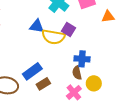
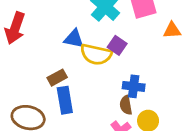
blue rectangle: (32, 71) -> (65, 100), turned -66
brown rectangle: (43, 84) -> (57, 78), moved

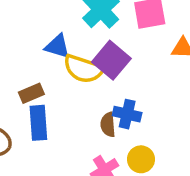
purple square: (117, 45) -> (111, 60), size x1.5
brown semicircle: (126, 105) -> (108, 125), moved

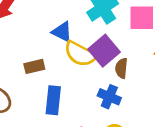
blue rectangle: (38, 123) -> (53, 100), moved
brown semicircle: (108, 125) -> (121, 68), moved

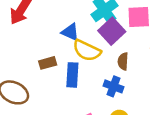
purple square: (104, 51) -> (112, 31), moved
blue rectangle: (53, 100) -> (72, 75), moved

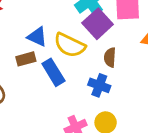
blue triangle: (70, 32) -> (37, 37), moved
blue rectangle: (72, 75) -> (53, 72), turned -35

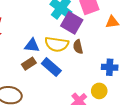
brown semicircle: (110, 57) -> (78, 47), moved
blue cross: (99, 85) -> (110, 67), moved

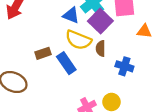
blue triangle: (32, 45) -> (71, 15), moved
blue cross: (110, 67) -> (124, 66), moved

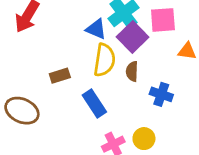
yellow semicircle: (78, 40) -> (104, 60), turned -105
blue rectangle: (66, 63) -> (94, 103), moved

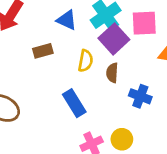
blue triangle: (96, 29) -> (67, 20), moved
yellow semicircle: (104, 60) -> (85, 61), size x0.7
brown rectangle: (60, 76) -> (43, 51), moved

